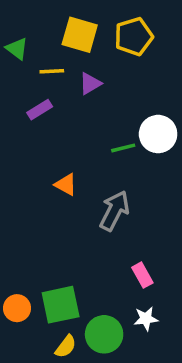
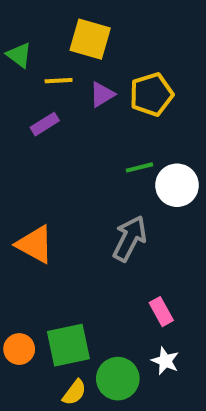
yellow pentagon: (134, 36) -> (151, 94), moved
white circle: (158, 134) -> (177, 185), moved
orange triangle: (66, 185) -> (35, 244), moved, size x1.5
white star: (146, 319) -> (165, 361), turned 30

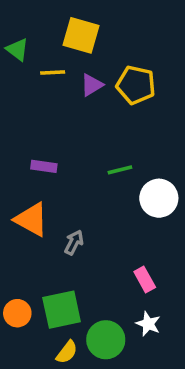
yellow pentagon: (151, 94) -> (136, 85), turned 30
purple rectangle: (45, 124) -> (44, 166), moved, turned 40
green line: (140, 167) -> (120, 170), moved
white circle: (177, 185) -> (159, 198), moved
gray arrow: (130, 239) -> (74, 242), moved, size x0.6

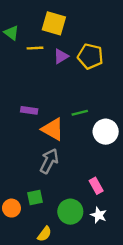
orange triangle: (31, 219) -> (53, 129), moved
gray arrow: (74, 242) -> (49, 161), size x1.5
green square: (62, 310) -> (35, 197), moved, size x0.6
green circle: (106, 340) -> (70, 212), moved

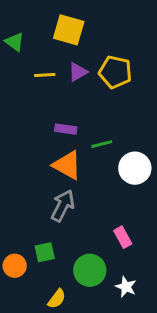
yellow line: (35, 48) -> (45, 75), moved
purple rectangle: (29, 110) -> (66, 129), moved
white star: (99, 215) -> (126, 287), moved

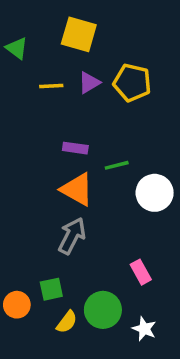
yellow semicircle: (57, 299) -> (67, 322), moved

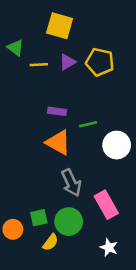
green triangle: (17, 48) -> (15, 48), moved
gray arrow: (72, 236) -> (71, 183), moved, turned 128
pink rectangle: (141, 272) -> (106, 205), size x1.5
green circle: (103, 310) -> (69, 222), moved

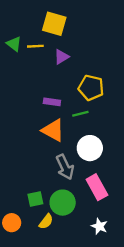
yellow pentagon: (100, 62) -> (91, 88), moved
yellow line: (39, 65) -> (35, 46), moved
white circle: (117, 145) -> (90, 148), moved
orange circle: (13, 229) -> (12, 223), moved

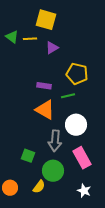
gray arrow: (65, 167) -> (55, 141), turned 30
green square: (35, 199) -> (28, 156), moved, turned 32

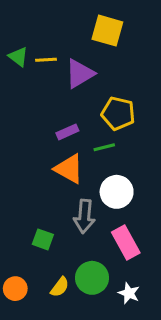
yellow square: (46, 20) -> (107, 31), moved
purple triangle: (52, 48) -> (80, 74), size x1.5
purple rectangle: (44, 86) -> (67, 132), turned -32
green circle: (53, 171) -> (92, 278), moved

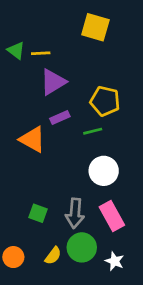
purple triangle: (80, 74) -> (53, 82), moved
orange triangle: (69, 169) -> (33, 139), moved
gray arrow: (84, 216) -> (75, 213), moved

